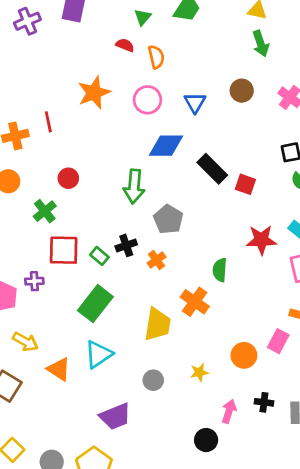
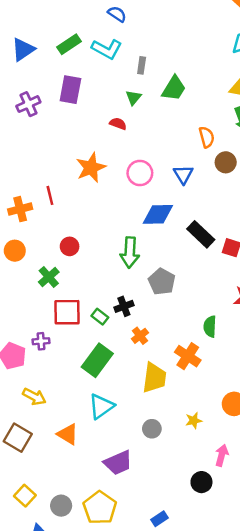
orange semicircle: (156, 57) -> (207, 137), moved
orange cross: (157, 260) -> (140, 336), moved
orange triangle: (59, 369) -> (68, 434), moved

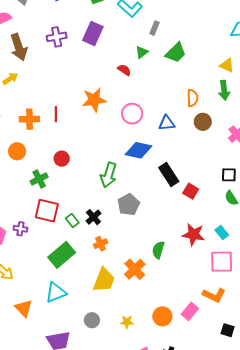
blue triangle: (183, 174) -> (167, 123), turned 42
black cross: (124, 306) -> (93, 217), turned -35

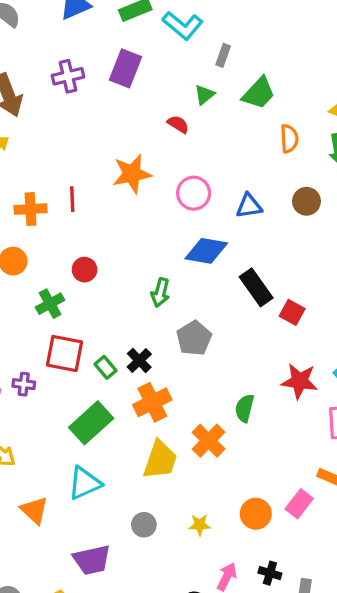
orange semicircle: (192, 98) -> (289, 139), moved
green arrow: (109, 175) -> (160, 293), size x0.7
orange cross: (101, 244) -> (152, 402), size x1.6

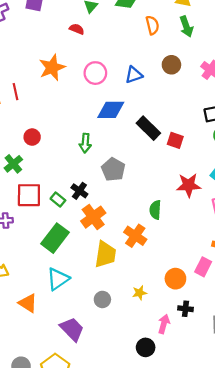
purple trapezoid: (92, 560) -> (72, 329), turned -112
black cross: (270, 573) -> (185, 309), moved

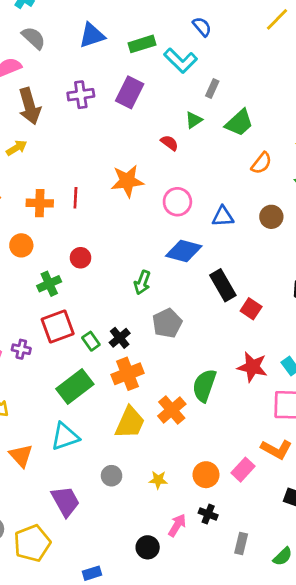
orange semicircle: (152, 25) -> (261, 163), turned 36
red square: (29, 195) -> (58, 326), turned -36
green semicircle: (155, 210) -> (204, 386), size x1.4

